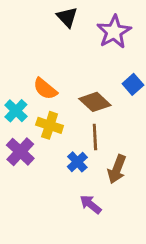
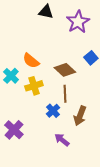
black triangle: (67, 17) -> (46, 12), turned -35
yellow cross: (50, 125) -> (34, 86), turned -36
purple cross: (20, 152) -> (14, 130), moved

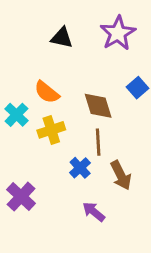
black triangle: (46, 12) -> (62, 38), moved
brown diamond: (65, 70) -> (98, 106), turned 30
brown arrow: (80, 116) -> (121, 175), turned -48

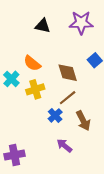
purple star: (118, 33) -> (81, 23), turned 30
brown line: (98, 142) -> (68, 98), turned 54
purple cross: (21, 197) -> (14, 155), moved, turned 36

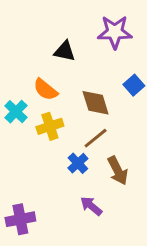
black triangle: (43, 26) -> (65, 51), moved

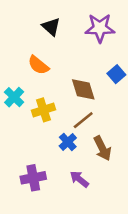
black triangle: (65, 51) -> (51, 27), moved, turned 30
orange semicircle: (45, 90) -> (38, 65), moved
purple cross: (20, 219) -> (33, 178), moved

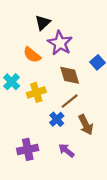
black triangle: (51, 27) -> (43, 23), turned 35
purple star: (100, 28) -> (60, 43), moved, turned 30

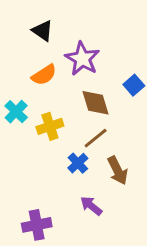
black triangle: (43, 23) -> (43, 31), moved, turned -42
orange semicircle: (32, 55) -> (44, 75), turned -72
purple cross: (28, 149) -> (37, 225), moved

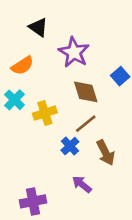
orange semicircle: (44, 75) -> (22, 66), moved

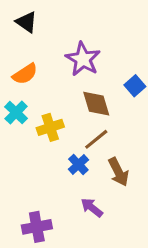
black triangle: (38, 27) -> (26, 22), moved

